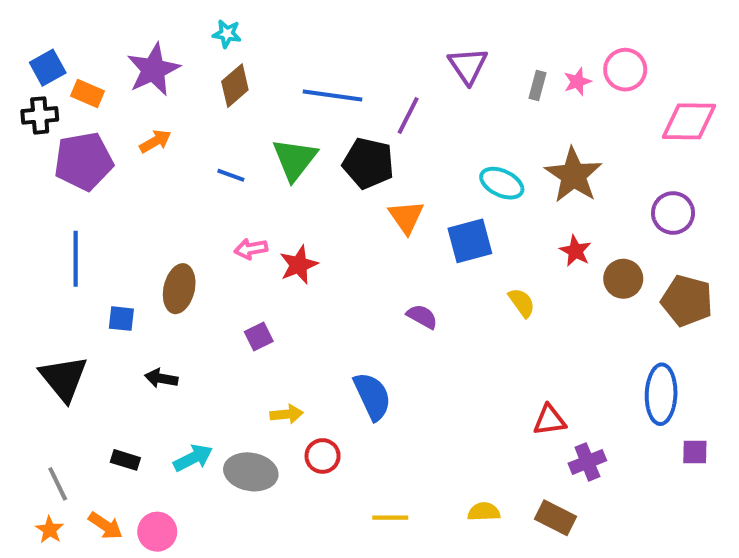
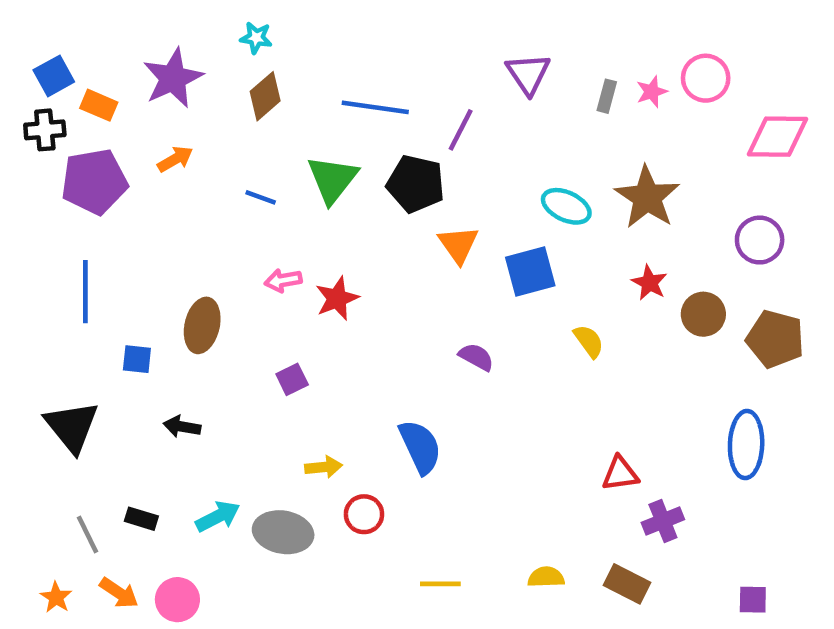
purple square: (695, 452) -> (753, 600), moved
gray line: (58, 484) -> (88, 534), moved

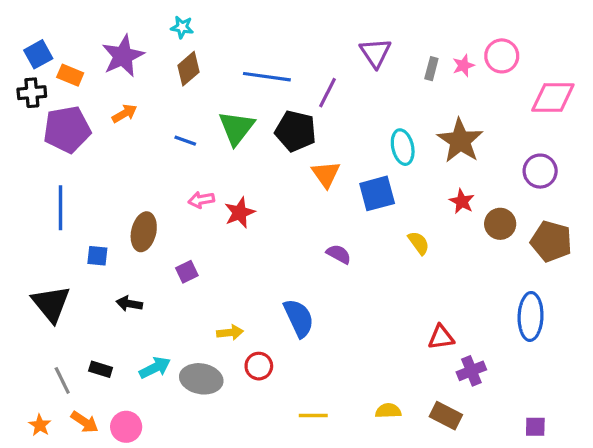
cyan ellipse: (566, 206) -> (403, 147), turned 52
purple square: (292, 379) -> (187, 272), moved

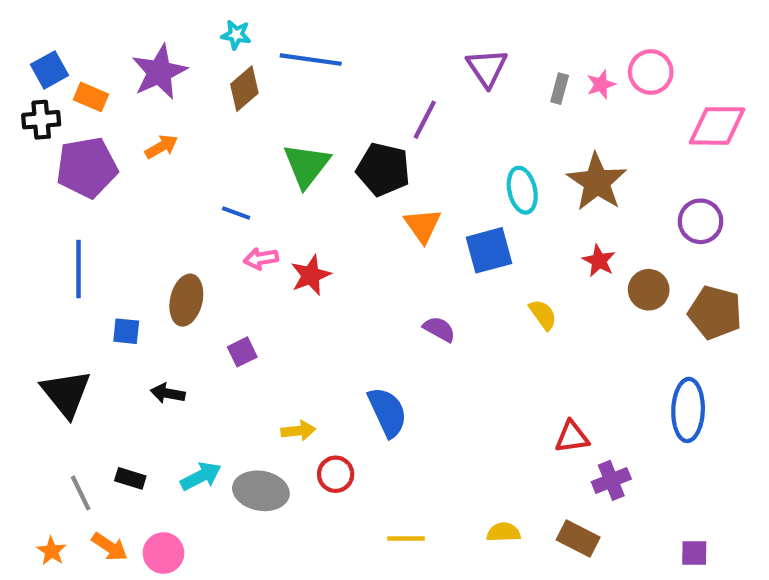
blue line: (267, 77) -> (311, 60), moved
blue line: (185, 141) -> (236, 213), moved

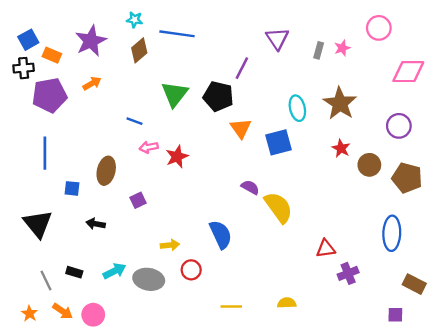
pink circle: (651, 72) -> (379, 28), moved
yellow semicircle: (543, 315) -> (278, 207), moved, size x1.8
brown rectangle: (578, 539) -> (414, 284), moved

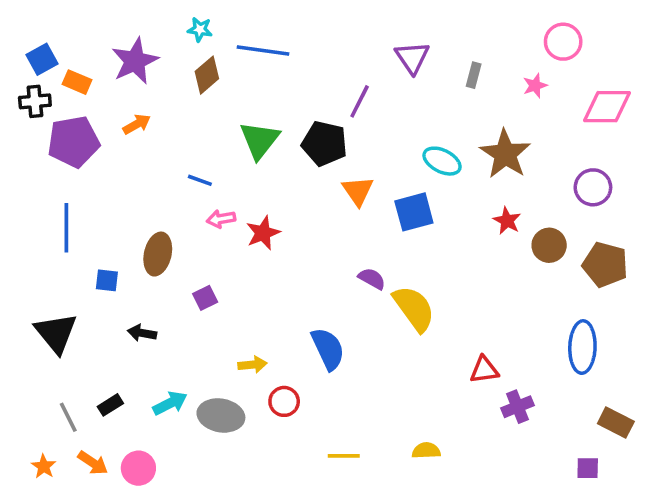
pink star: (342, 48) -> (535, 86), moved
cyan ellipse: (297, 108) -> (442, 161), turned -50
black rectangle: (74, 272) -> (110, 405), turned -49

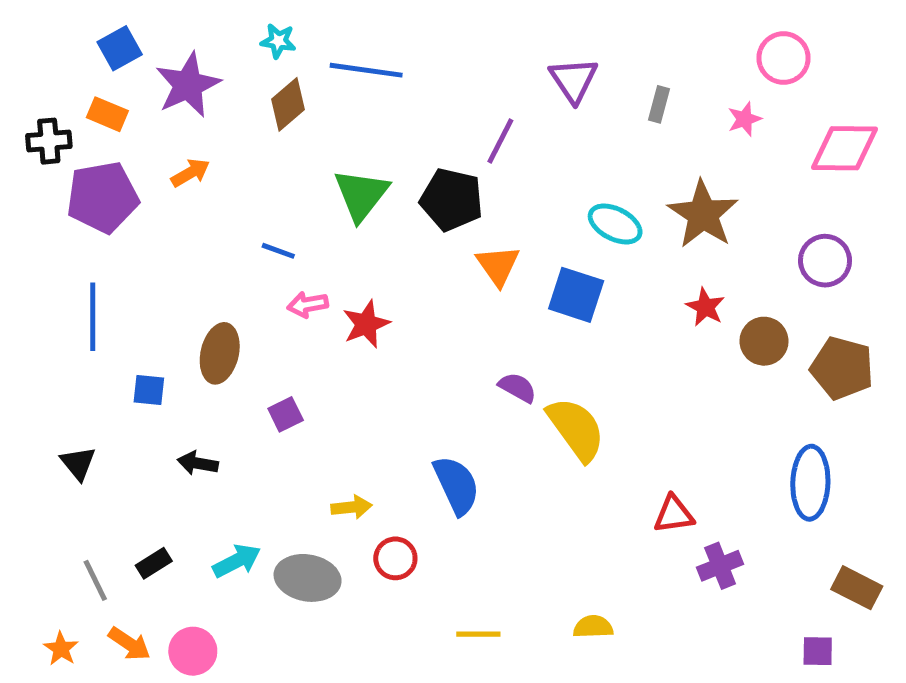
blue square: (42, 59) -> (120, 48), moved
blue square: (414, 212) -> (576, 295), turned 33
black triangle: (56, 333) -> (78, 463), size x0.6

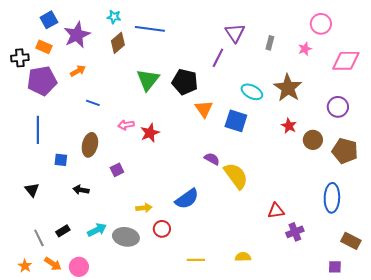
purple line: (500, 141) -> (218, 58), moved
blue line: (278, 251) -> (93, 103), moved
blue semicircle: (456, 485) -> (187, 199), turned 80

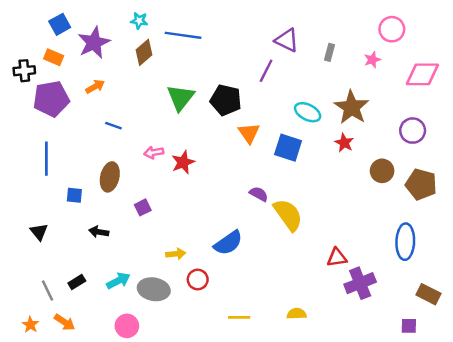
purple triangle: (235, 33) -> (287, 40), turned -30
red star: (289, 126) -> (344, 143), moved
purple cross: (295, 232) -> (360, 283), size x1.4
pink circle: (79, 267) -> (127, 326), moved

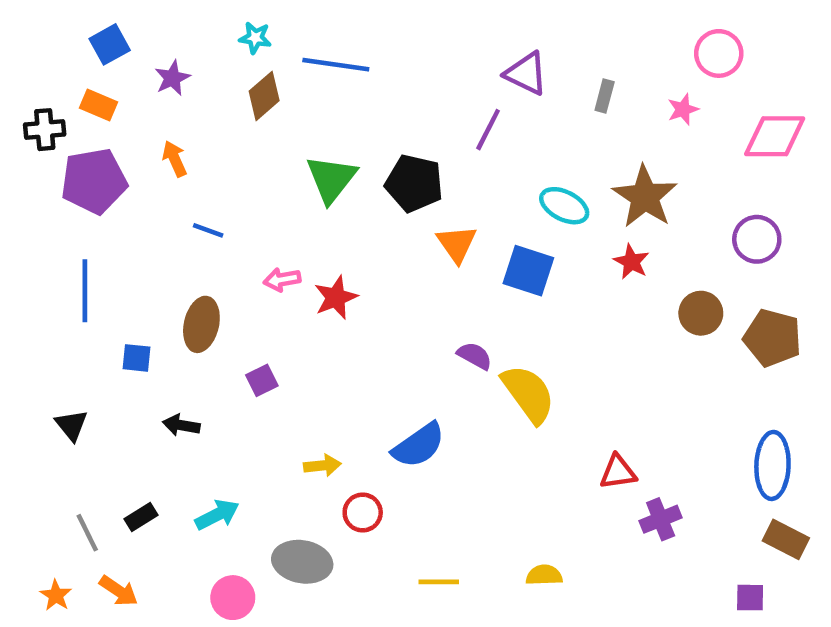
purple star: (94, 43) -> (172, 78), size x0.6
orange arrow: (95, 87) -> (175, 159), turned -84
blue ellipse: (405, 242) -> (772, 465), moved
purple cross: (360, 283) -> (661, 519), size x0.7
gray ellipse: (154, 289) -> (302, 562), moved

